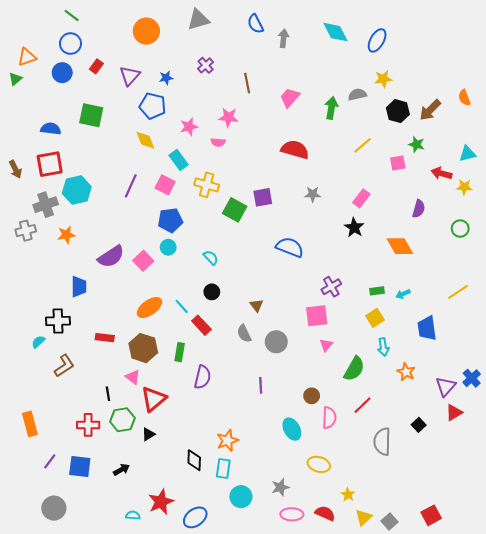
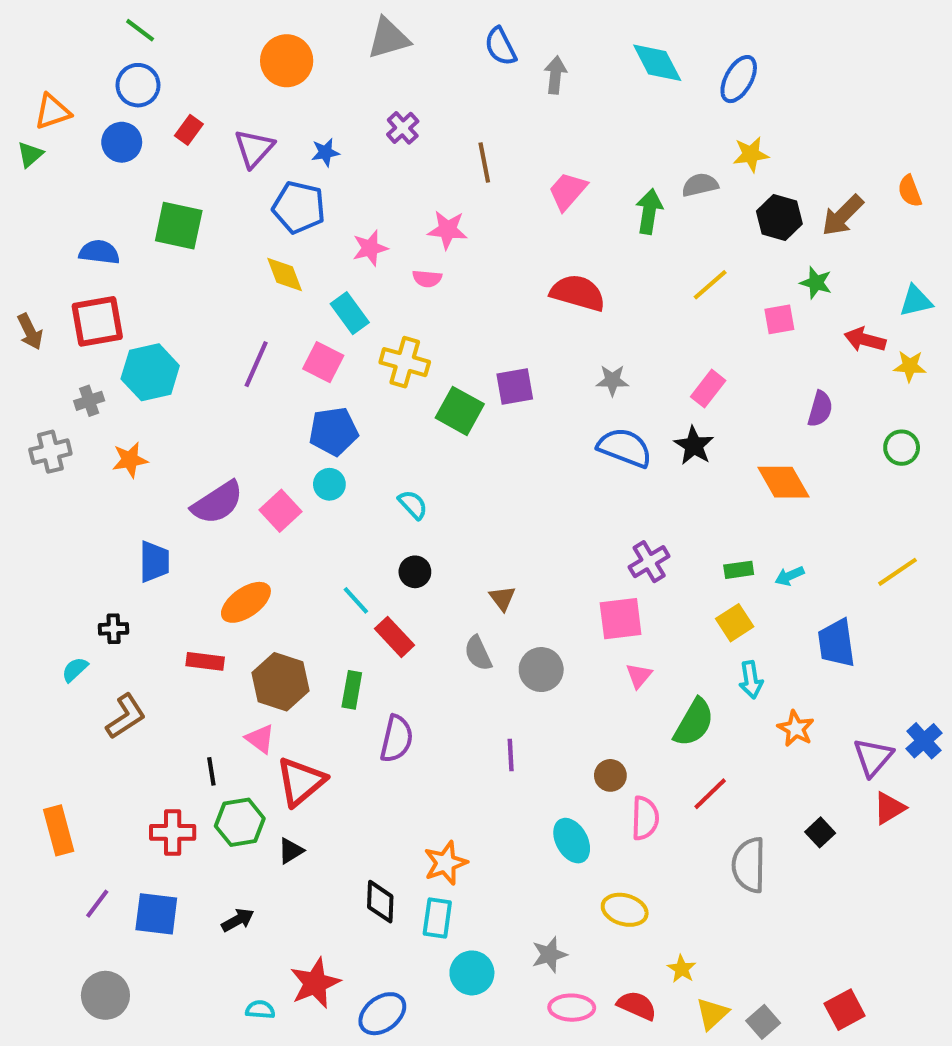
gray cross: (46, 205) -> (89, 401), size x0.6
blue semicircle: (290, 247) -> (625, 448), moved
orange ellipse: (149, 307) -> (246, 602), moved
black cross: (58, 321) -> (114, 629), size x0.6

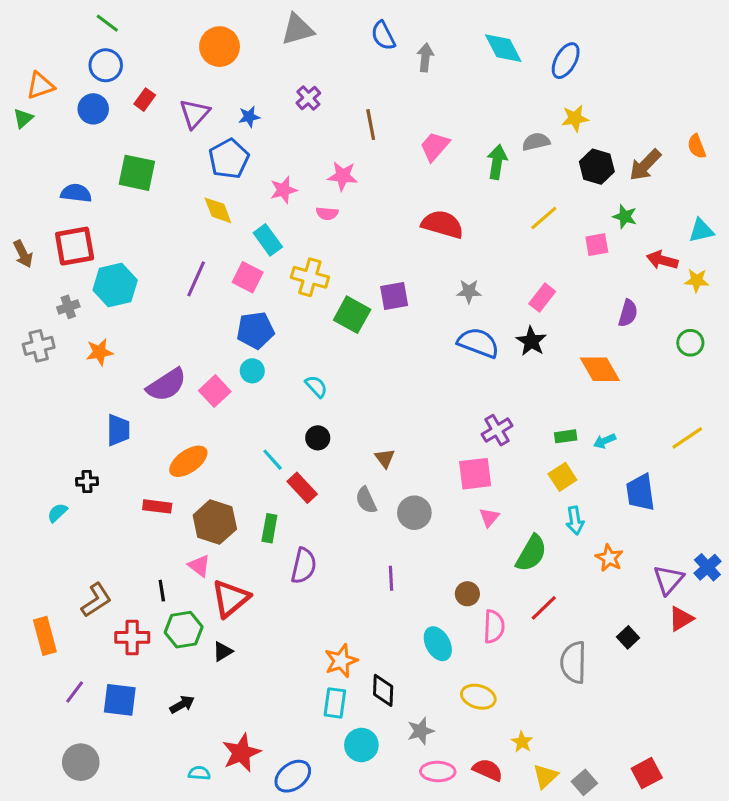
blue pentagon: (299, 207) -> (229, 159), turned 30
brown L-shape: (126, 716) -> (96, 600), moved
black diamond: (380, 902) -> (383, 690), moved

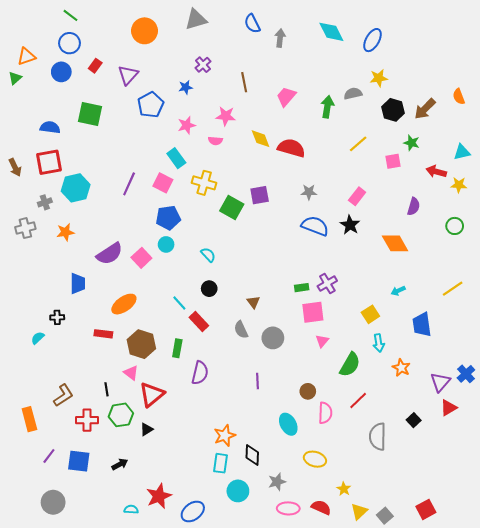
blue star: (249, 117) -> (186, 87), moved
yellow diamond: (218, 210) -> (261, 139), moved
green rectangle: (566, 436) -> (302, 288), moved

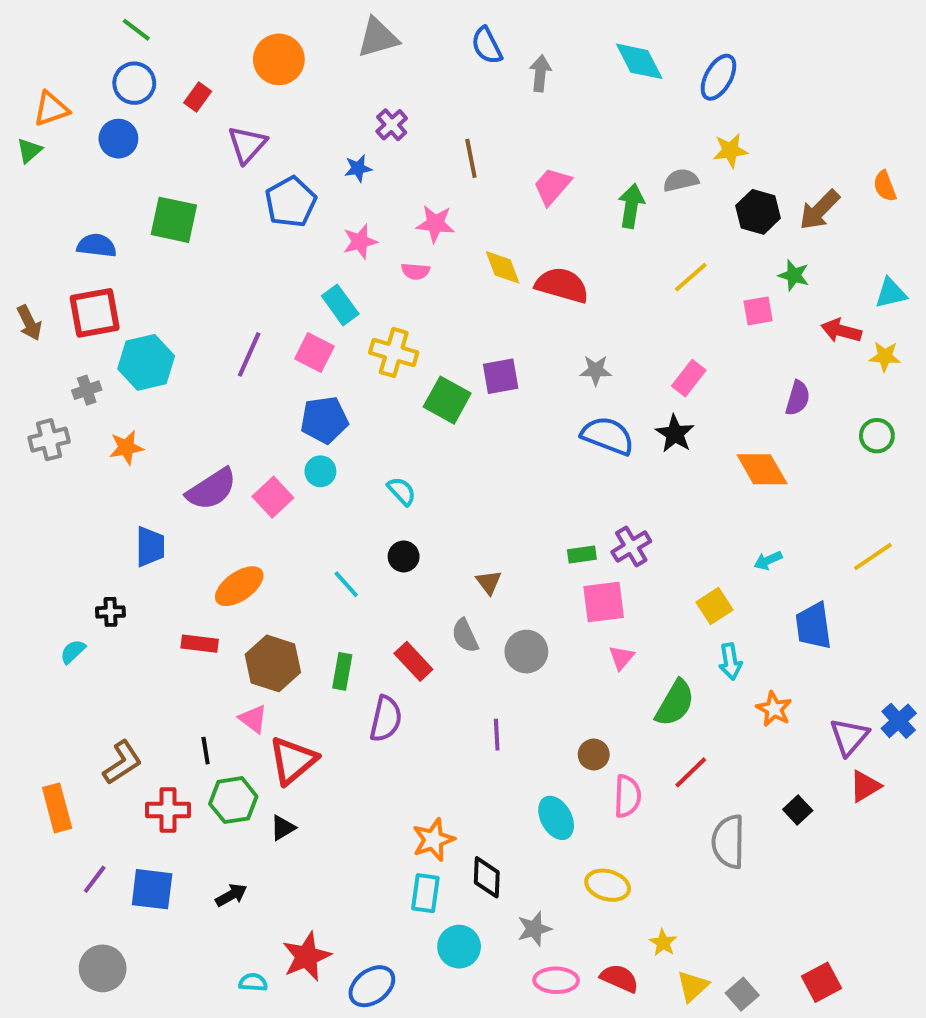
red rectangle: (95, 66) -> (198, 97), moved
red rectangle: (199, 321) -> (413, 661), moved

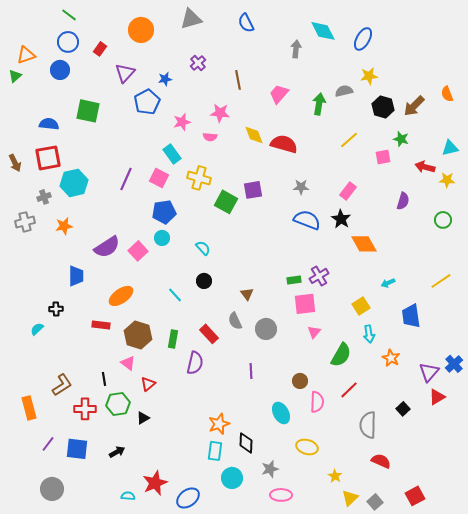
gray arrow: (540, 73) -> (296, 49), moved
blue star: (358, 168) -> (165, 79), moved
orange diamond: (762, 469) -> (364, 244), moved
red triangle: (293, 760) -> (148, 384), size x0.6
red semicircle: (619, 978) -> (381, 461), moved

